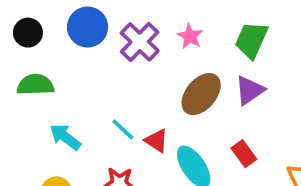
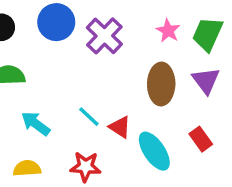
pink star: (190, 36) -> (168, 31), moved
purple triangle: (250, 90) -> (206, 81), turned -32
brown ellipse: (201, 94) -> (161, 84), turned -39

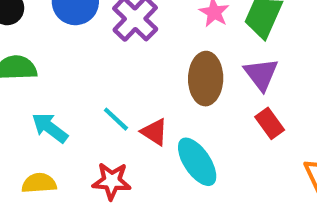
red rectangle: (201, 139) -> (270, 123), moved

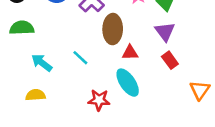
brown ellipse: (206, 79) -> (113, 29), moved
red triangle: (154, 132) -> (130, 53), moved, turned -35
red star: (112, 181) -> (99, 100), moved

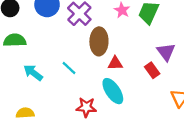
purple triangle: (165, 32) -> (166, 52), moved
yellow semicircle: (35, 95) -> (25, 113), moved

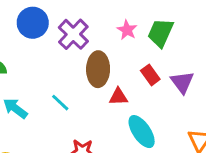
red rectangle: (152, 70) -> (150, 75), moved
cyan ellipse: (113, 91) -> (142, 132), moved

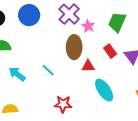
pink star: (127, 30) -> (88, 26), moved
purple cross: (73, 34) -> (69, 14), moved

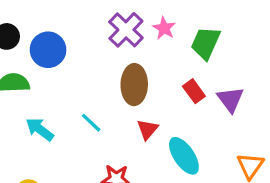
blue circle: (29, 15) -> (48, 50), moved
pink star: (88, 26) -> (164, 28), moved
red triangle: (88, 66) -> (147, 129), moved, turned -48

